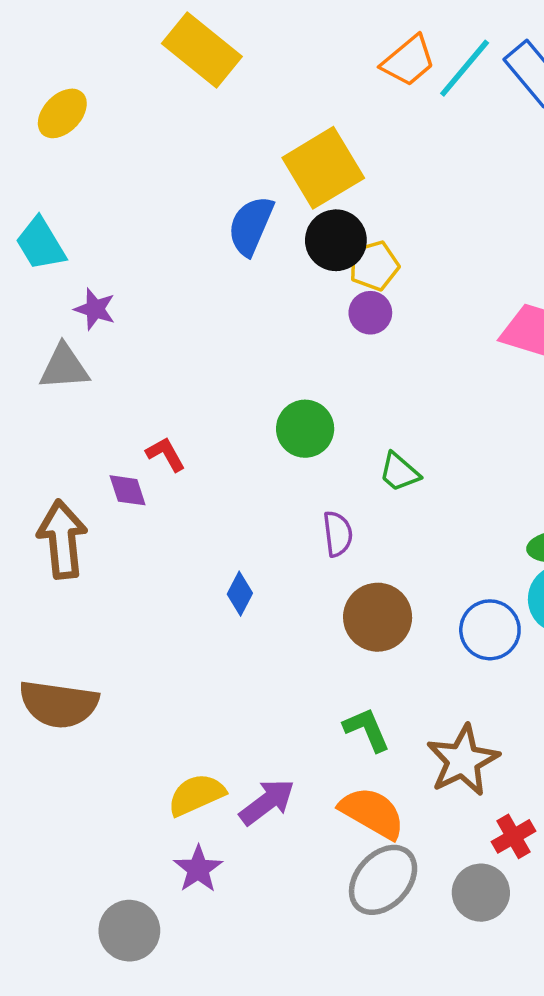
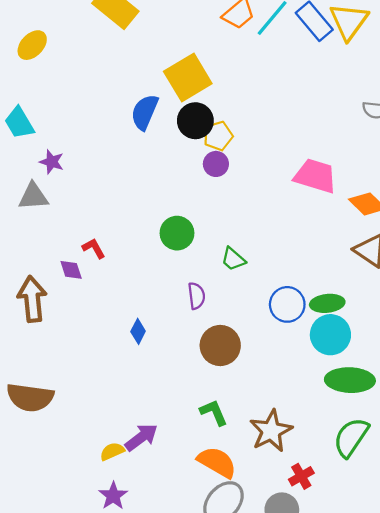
blue circle: (490, 630) -> (287, 304), moved
yellow semicircle: (196, 795) -> (112, 451), size x0.7
purple arrow: (267, 802) -> (141, 437), moved

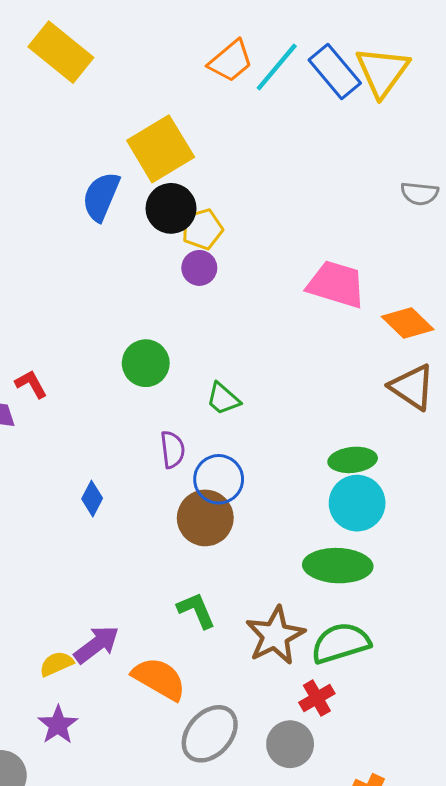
blue circle: (287, 304) -> (219, 479), moved
green ellipse: (350, 380) -> (338, 566), moved
green semicircle: (351, 437) -> (341, 643), moved, turned 39
orange semicircle: (217, 462) -> (159, 679), moved

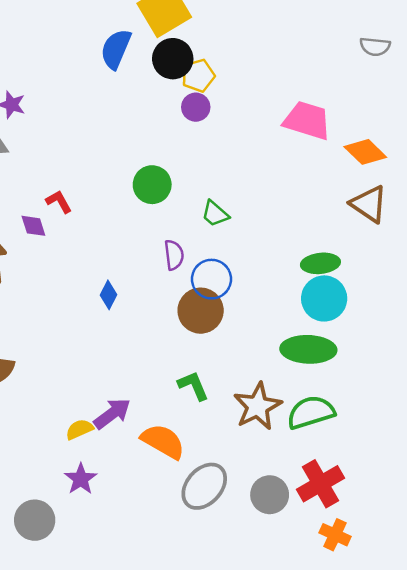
red cross: (317, 698) -> (320, 484), moved, size x1.6

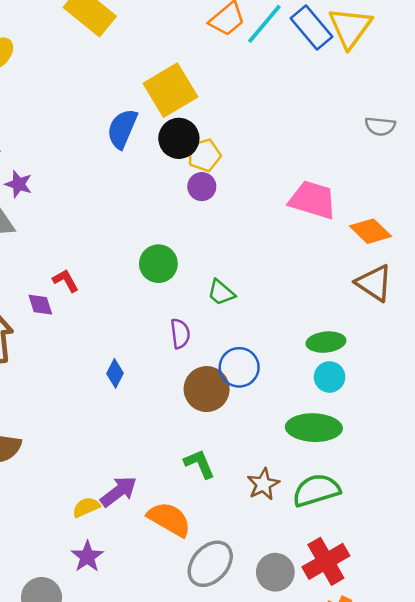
blue circle: (211, 279) -> (239, 367), moved
cyan circle: (324, 298) -> (330, 377), size x0.7
brown star: (258, 406) -> (263, 484), size x0.7

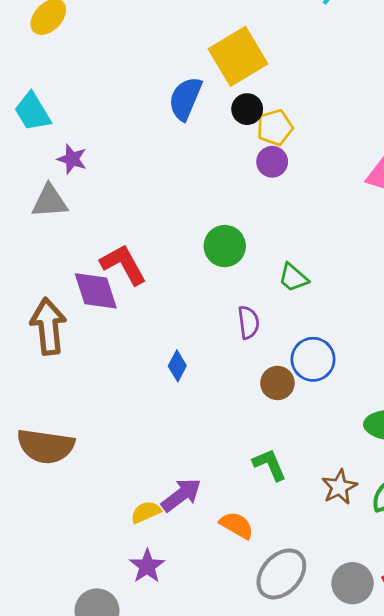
black circle: (179, 138) -> (247, 109), size x0.7
red L-shape: (66, 281) -> (123, 264), size x1.6
purple diamond: (40, 305) -> (96, 291), size x1.6
brown circle: (207, 389) -> (277, 383), size x0.7
orange semicircle: (169, 519) -> (237, 525), size x0.7

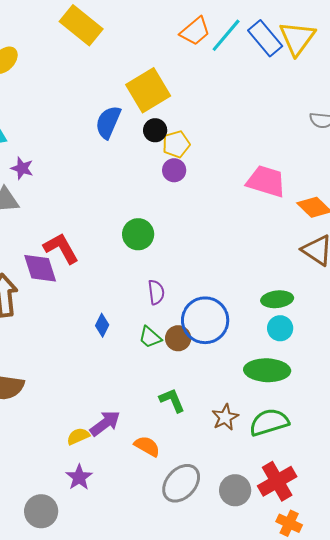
green trapezoid: (293, 278) -> (150, 337), moved
blue circle: (313, 359) -> (205, 320), size x1.4

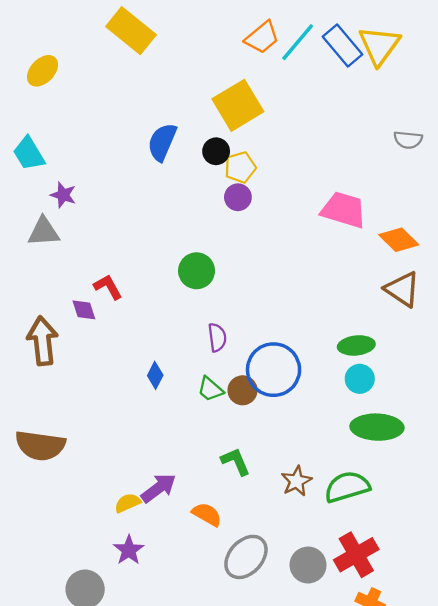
yellow square: (148, 90) -> (238, 105), moved
red L-shape: (61, 248) -> (108, 287), size x0.7
purple diamond: (40, 268) -> (84, 310), size x0.6
green ellipse: (267, 370) -> (377, 427), moved

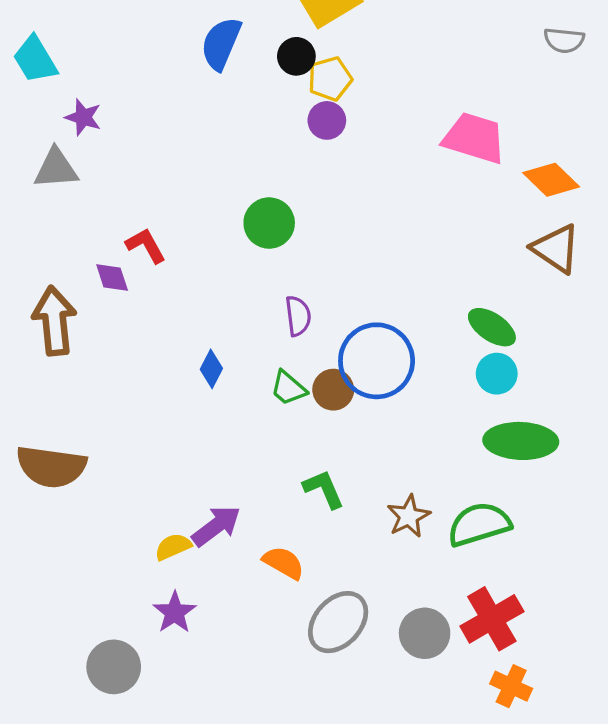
green ellipse: (356, 345) -> (492, 327), turned 40

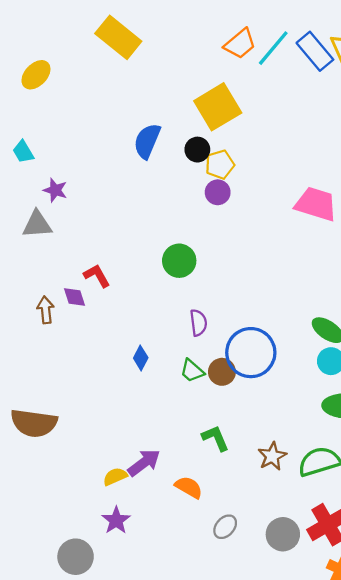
cyan trapezoid: (35, 60) -> (23, 152), size x0.7
brown arrow: (54, 321) -> (46, 310), moved, size x0.6
gray ellipse: (338, 622) -> (225, 527), size x0.6

